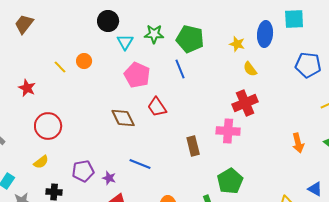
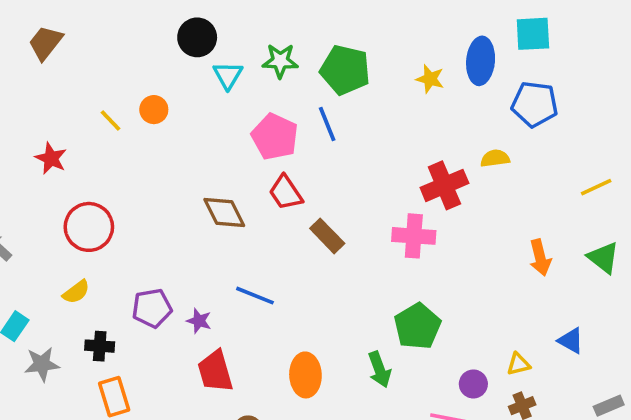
blue pentagon: (308, 65) -> (535, 104), moved
yellow semicircle: (250, 69) -> (495, 158), moved, turned 119
pink pentagon: (137, 75) -> (275, 137), moved
brown rectangle: (193, 146) -> (327, 236), moved, turned -30

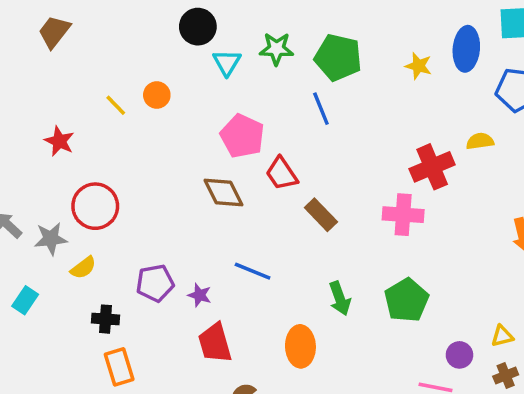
pink pentagon: (275, 137) -> (242, 136), moved
gray star: (42, 364) -> (51, 239), moved
green arrow: (379, 370) -> (340, 298), moved

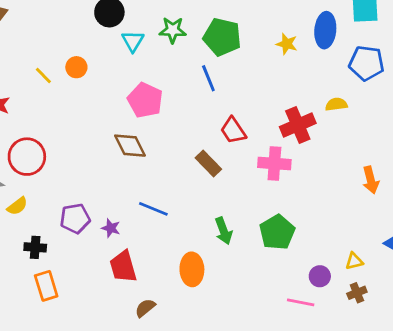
red trapezoid: (282, 174) -> (233, 130), moved

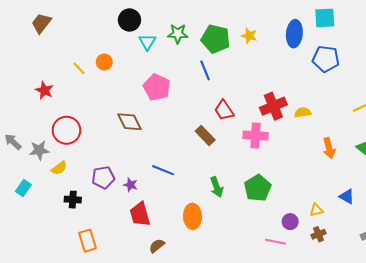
yellow star: (287, 44) -> (249, 36), moved
yellow semicircle: (336, 104) -> (303, 112), moved
brown diamond: (130, 146) -> (129, 122), moved
orange rectangle: (46, 286) -> (87, 241), moved

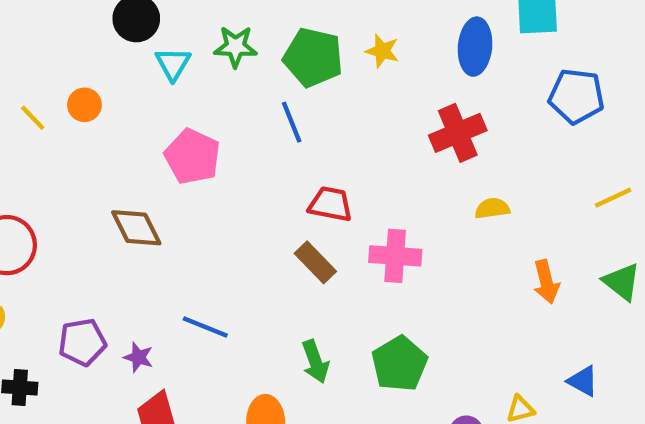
blue pentagon: (326, 59) -> (576, 96), moved
red cross: (273, 106) -> (458, 133), moved
red trapezoid: (224, 110) -> (330, 204), turned 135
brown rectangle: (205, 136) -> (315, 262), moved

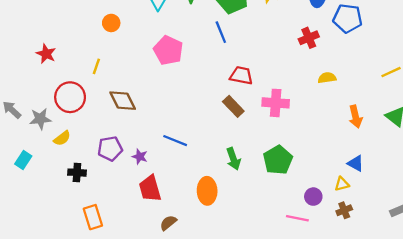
blue pentagon: (576, 96) -> (348, 18), moved
yellow line: (33, 118) -> (96, 66), moved, turned 63
red cross: (458, 133) -> (309, 38), size x0.7
brown diamond: (136, 228) -> (123, 101), moved
blue triangle: (583, 381) -> (356, 163), moved

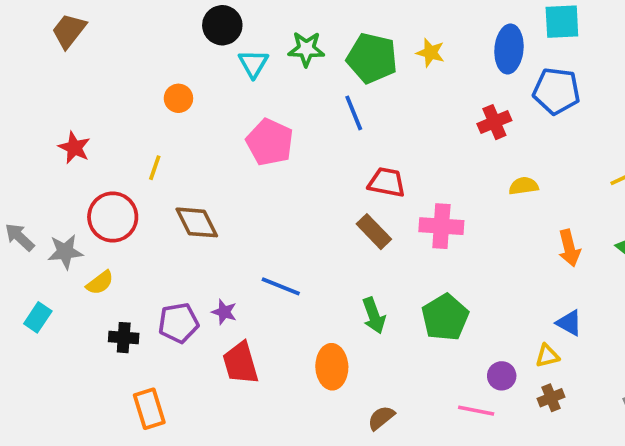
purple pentagon: (110, 149) -> (178, 323), moved
brown semicircle: (168, 223) -> (381, 418), moved

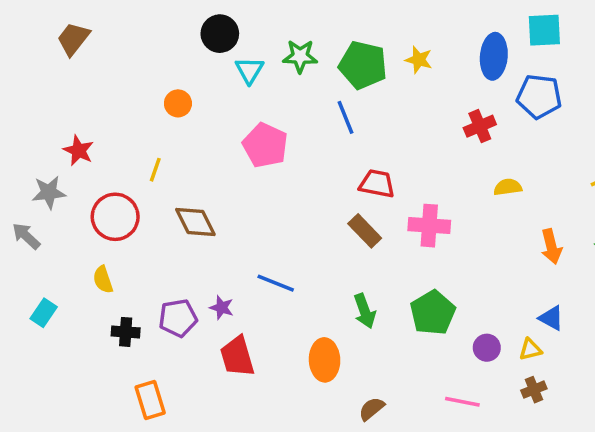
gray star: (65, 252) -> (49, 192), moved
yellow semicircle: (100, 283) -> (103, 280), turned 108
purple circle: (502, 376) -> (487, 348), moved

